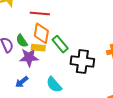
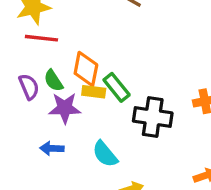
red line: (40, 13) -> (41, 38), moved
yellow rectangle: (38, 48) -> (94, 92), moved
blue arrow: (22, 82) -> (52, 148), turned 40

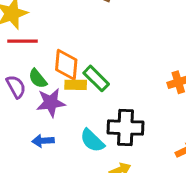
black cross: (153, 117) -> (126, 128), moved

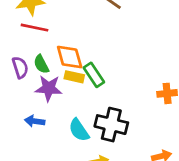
orange diamond: (66, 65) -> (70, 57), turned -32

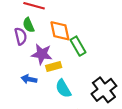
green semicircle: (41, 64) -> (29, 25), moved
yellow rectangle: (74, 77) -> (54, 66), moved, turned -32
black cross: (111, 125) -> (104, 90), moved, turned 35

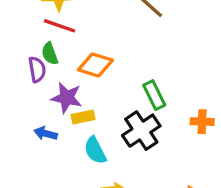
orange diamond: (60, 31) -> (95, 65), turned -65
green rectangle: (78, 46) -> (154, 95), moved
black cross: (104, 90) -> (141, 131), moved

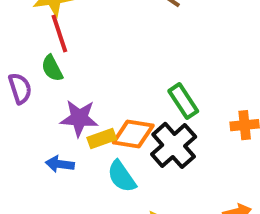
red line: (60, 26) -> (59, 33), turned 60
orange diamond: (95, 65) -> (133, 134), moved
purple semicircle: (37, 69) -> (20, 88), moved

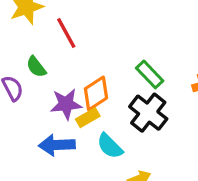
red line: (59, 33) -> (66, 33), moved
orange diamond: (133, 134) -> (96, 93), moved, turned -32
blue arrow: (60, 164) -> (57, 145), size x1.5

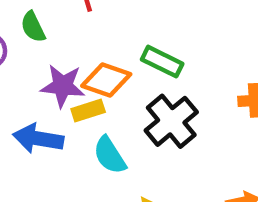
green rectangle: (150, 74) -> (162, 62), moved, turned -32
orange diamond: (96, 93) -> (106, 80), turned 40

